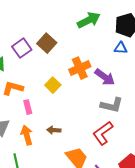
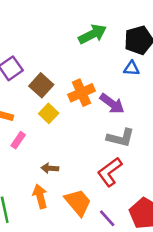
brown square: (47, 43) -> (41, 85), moved
pink rectangle: (28, 107) -> (18, 140), turned 48
orange arrow: (27, 135) -> (40, 196), moved

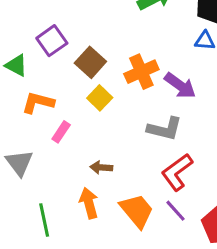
gray L-shape: (121, 138) -> (165, 129), moved
purple line: (107, 218) -> (175, 211), moved

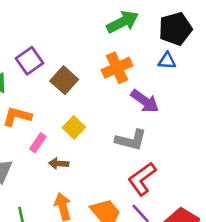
orange cross: (141, 72) -> (117, 68), moved
yellow square: (100, 98) -> (74, 127), moved
brown arrow: (101, 167) -> (59, 164), moved

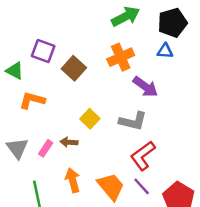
purple square: (30, 61) -> (43, 51), turned -35
yellow square: (74, 127) -> (90, 119), moved
pink rectangle: (38, 143) -> (46, 148), moved

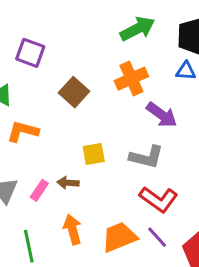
purple square: (43, 51) -> (30, 53), moved
yellow square: (90, 119) -> (94, 154), turned 36
red L-shape: (143, 156) -> (159, 199), turned -108
orange trapezoid: (111, 186) -> (119, 237), turned -72

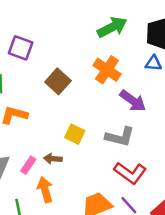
orange cross: (131, 79) -> (107, 70), turned -32
yellow square: (94, 154) -> (75, 134), turned 36
orange arrow: (73, 230) -> (45, 190), moved

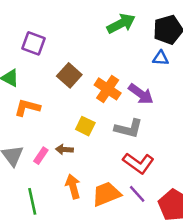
orange cross: (107, 70) -> (108, 89), moved
orange arrow: (45, 190) -> (73, 187), moved

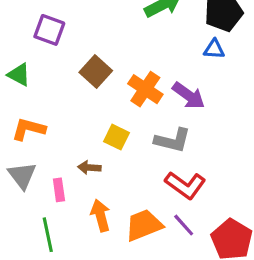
orange L-shape: (27, 108) -> (29, 129), moved
pink rectangle: (41, 156) -> (59, 190), moved, turned -42

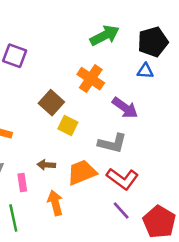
brown square: (96, 71) -> (51, 103), moved
orange cross: (145, 89) -> (91, 79), moved
yellow square: (117, 137) -> (68, 126), moved
orange trapezoid: (144, 225) -> (82, 172), moved

